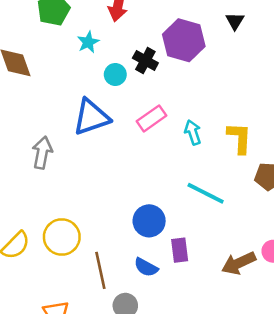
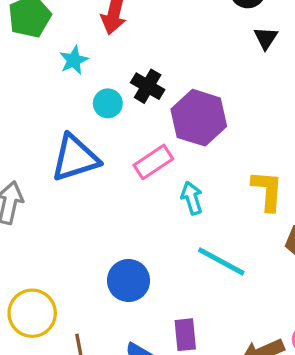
purple hexagon: (184, 40) -> (199, 118), moved
cyan arrow: (193, 132) -> (192, 198), moved
blue circle: (149, 221) -> (129, 281), moved

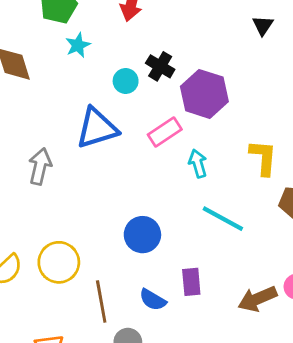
cyan star: (74, 60) -> (78, 45), moved

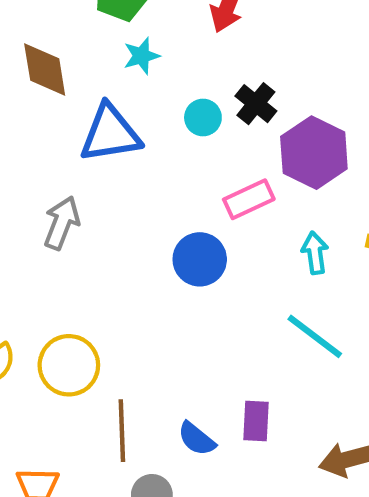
blue triangle: (97, 128) -> (110, 134), moved
cyan arrow: (198, 163) -> (315, 253), moved
blue circle: (142, 235) -> (200, 259), moved

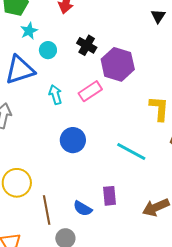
cyan circle: (203, 118) -> (48, 50), moved
cyan arrow: (315, 253) -> (55, 95), moved
blue circle: (200, 259) -> (73, 140), moved

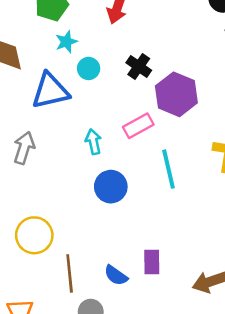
cyan arrow: (55, 95) -> (93, 142), moved
cyan line: (131, 151) -> (168, 169), moved, turned 44

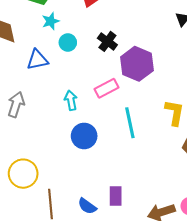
blue triangle: (50, 91) -> (37, 60), size x0.7

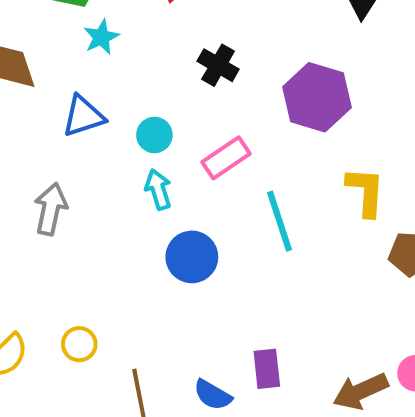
cyan circle: (68, 43) -> (154, 135), moved
purple hexagon: (137, 64) -> (317, 97), moved
yellow circle: (23, 174) -> (79, 344), size x0.6

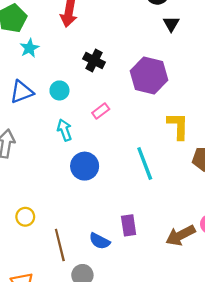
cyan circle: (154, 135) -> (59, 90), moved
pink rectangle: (226, 158) -> (101, 111), size x0.7
cyan line: (279, 221) -> (145, 164), moved

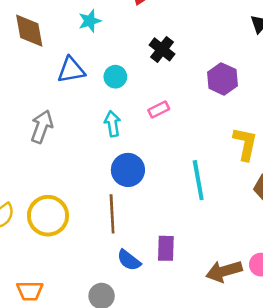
purple hexagon: (149, 76) -> (223, 79), size x0.7
yellow circle: (25, 217) -> (48, 216), size x1.8
brown line: (60, 245) -> (112, 214), moved

